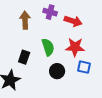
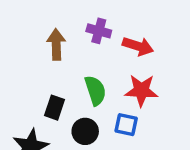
blue square: (84, 67) -> (126, 125), moved
black circle: (57, 71) -> (85, 131), moved

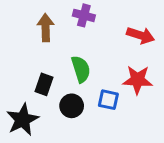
red arrow: (138, 46) -> (141, 35), moved
red star: (141, 90) -> (137, 80), moved

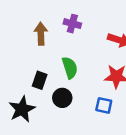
blue square: (108, 100) -> (104, 105), moved

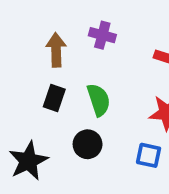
black rectangle: (40, 80) -> (54, 98), moved

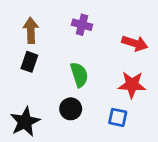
brown arrow: (56, 50) -> (31, 30), moved
black rectangle: (54, 98) -> (29, 62), moved

